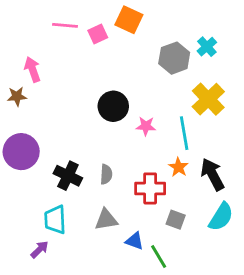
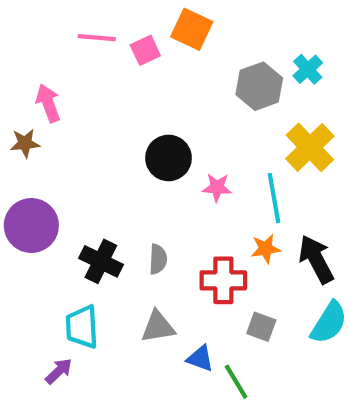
orange star: (178, 167) -> (266, 249), turned 30

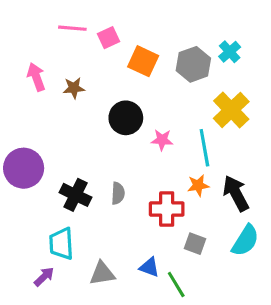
orange square: (192, 29) -> (143, 61), moved
brown star: (25, 143) -> (74, 88), moved
gray triangle: (158, 327) -> (102, 274), moved

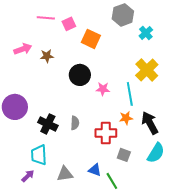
gray hexagon: (193, 64) -> (123, 15), moved
pink arrow: (36, 77) -> (23, 49), turned 90

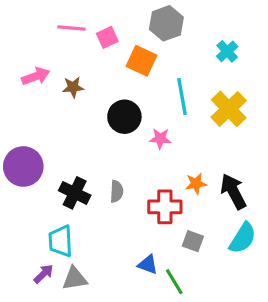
gray hexagon: (123, 15) -> (166, 23), moved
cyan line: (130, 94) -> (182, 96), moved
gray triangle: (65, 174) -> (75, 279), moved

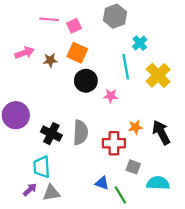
cyan cross: (227, 51) -> (140, 43), moved
orange square: (142, 61) -> (77, 53), moved
gray semicircle: (117, 191) -> (80, 132), size x1.6
cyan semicircle: (243, 238) -> (158, 183), moved, turned -120

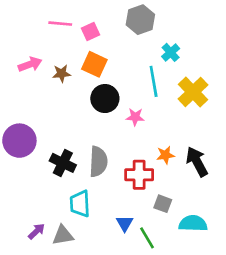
cyan trapezoid: (42, 167) -> (80, 204), moved
blue triangle: (102, 183) -> (125, 223), turned 40

